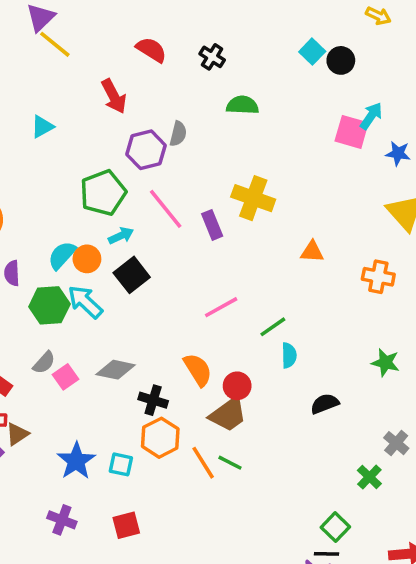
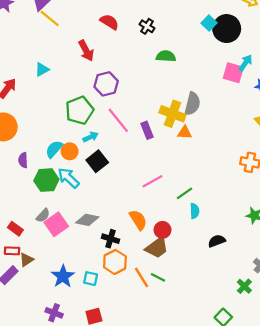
black circle: (341, 60) -> (227, 29), size x1.6
gray semicircle: (178, 134) -> (192, 104), moved, size x1.5
orange triangle: (312, 252) -> (185, 133), moved
pink square: (66, 377) -> (56, 224), size x1.5

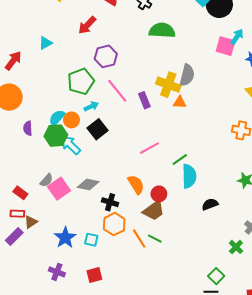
red arrow: (86, 51) -> (87, 25), turned 72
green semicircle: (166, 56) -> (162, 30), size x1.4
green hexagon: (46, 180) -> (56, 136), moved
cyan semicircle: (195, 211) -> (189, 176), size x1.6

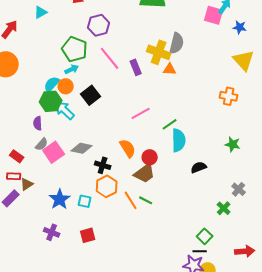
green pentagon: (81, 81) -> (75, 49), turned -30
cyan arrow: (91, 106) -> (72, 69), moved
purple semicircle: (28, 128) -> (38, 123), moved

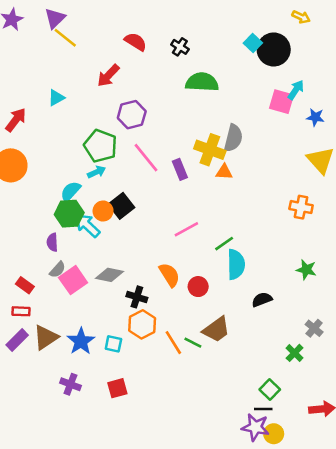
orange circle: (66, 86) -> (103, 211), moved
brown trapezoid: (145, 173) -> (216, 330), moved
brown triangle: (27, 184) -> (46, 337), moved, size x1.5

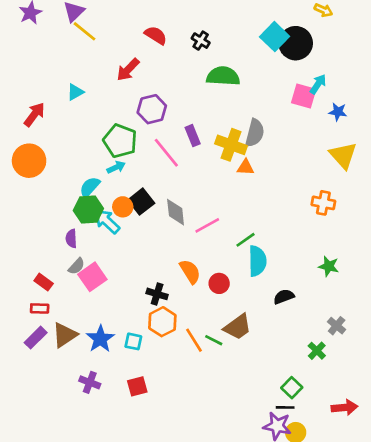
cyan square: (253, 43) -> (275, 37), size x1.5
purple rectangle: (180, 169) -> (193, 136), moved
gray diamond: (110, 275) -> (176, 212), moved, turned 72

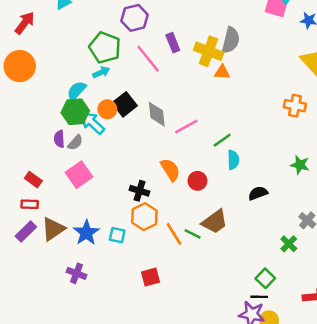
cyan semicircle: (257, 261) -> (233, 160), size x0.7
gray semicircle: (77, 266) -> (75, 143), moved
red square: (137, 386) -> (151, 277), moved

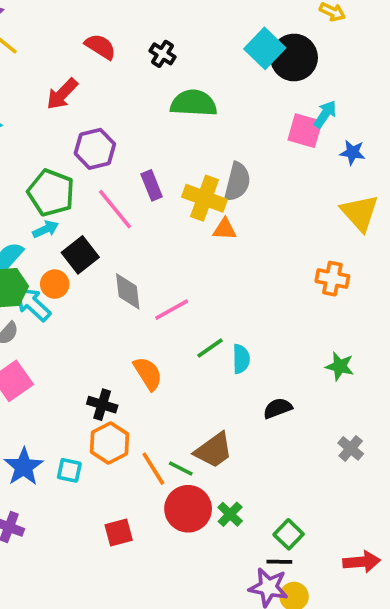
black square: (125, 104) -> (80, 255), moved
green line: (222, 140) -> (210, 348), moved
red circle: (197, 181) -> (188, 509), moved, size x1.6
green cross: (289, 244) -> (230, 514), moved

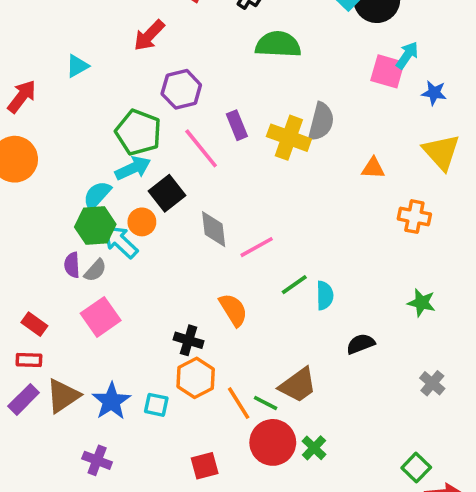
cyan arrow: (46, 229) -> (133, 168), size x1.4
orange triangle: (225, 229) -> (373, 168), moved
green square: (289, 534) -> (416, 468), moved

